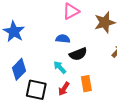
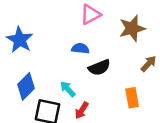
cyan arrow: (60, 67) -> (68, 89), moved
orange rectangle: (86, 84) -> (132, 98), moved

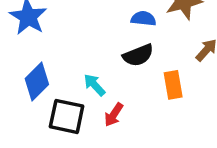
blue semicircle: (80, 49) -> (143, 19), moved
orange rectangle: (132, 98) -> (173, 85), moved

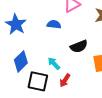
blue semicircle: (143, 19) -> (54, 24), moved

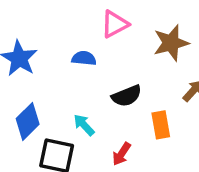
red arrow: (65, 80) -> (122, 154), moved

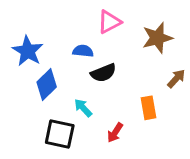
black semicircle: (127, 96) -> (103, 73), moved
blue diamond: (28, 121) -> (47, 84), moved

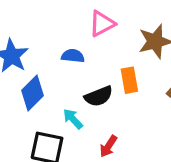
black semicircle: (103, 73) -> (99, 96), moved
orange rectangle: (149, 108) -> (129, 80), moved

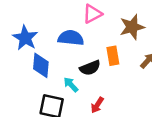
blue semicircle: (73, 56) -> (71, 38), size x1.5
blue diamond: (32, 93) -> (41, 65), turned -40

